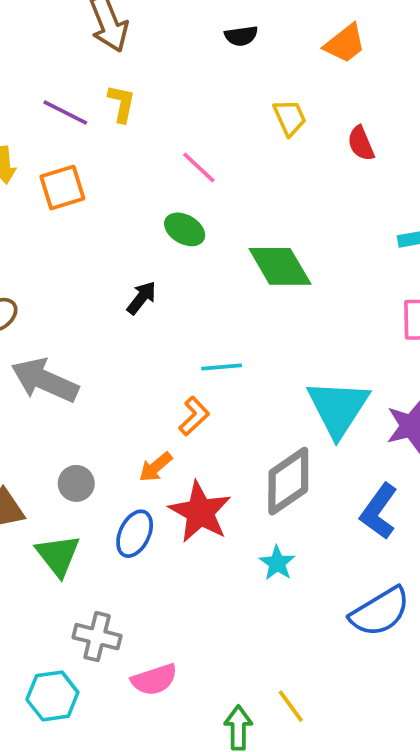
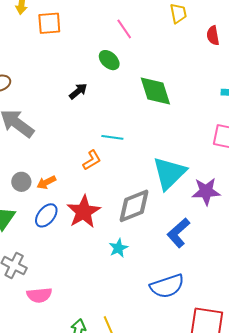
orange arrow: (156, 467) -> (46, 182), moved

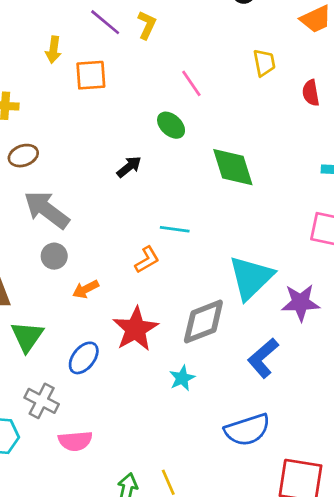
gray circle: (21, 182) -> (54, 256), moved
blue ellipse: (46, 215) -> (84, 358), moved

